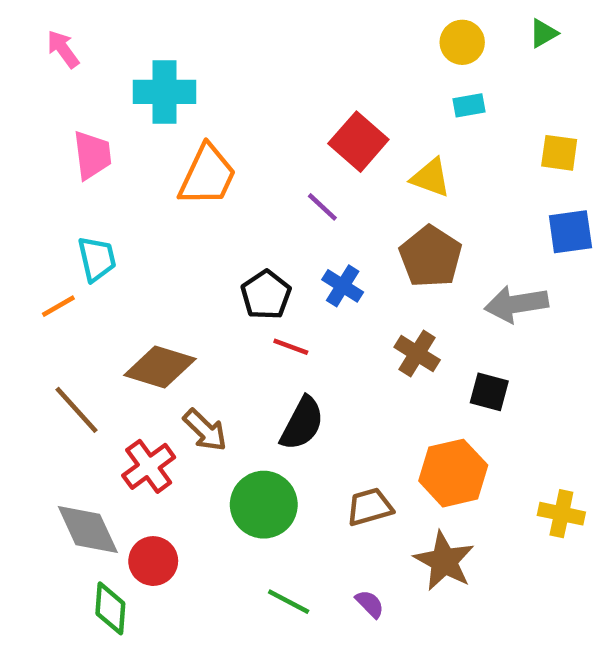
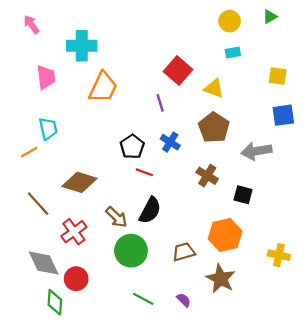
purple line: (322, 207) -> (160, 103), turned 30
brown arrow: (205, 430) -> (116, 217), moved

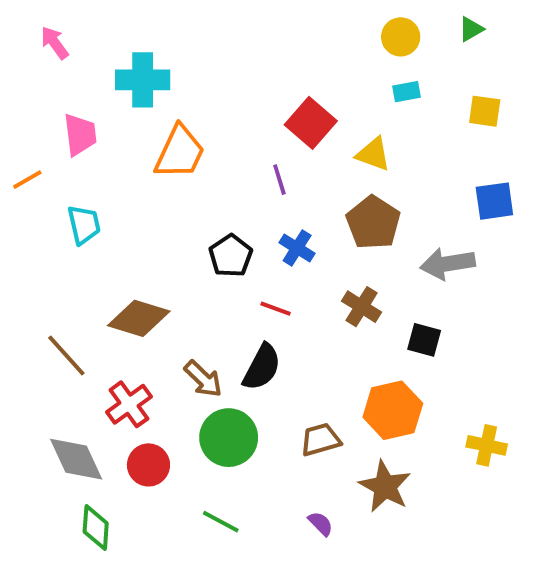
yellow square: (278, 76) -> (485, 111), moved
orange line: (29, 152) -> (27, 180), moved
red line: (144, 172) -> (276, 309), moved
red circle: (76, 279) -> (148, 465), moved
green line: (143, 299) -> (221, 522), moved

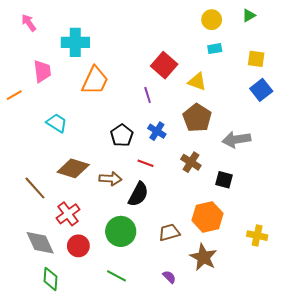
blue square: (494, 201) -> (261, 90), moved, turned -30
cyan trapezoid: (84, 225) -> (57, 123), moved, turned -45
brown arrow: (203, 379) -> (110, 179), moved, turned -40

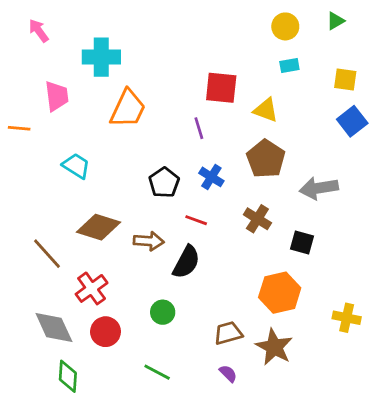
red square: (164, 65) -> (221, 88), turned -35
orange line: (14, 95) -> (19, 128), turned 35
green circle: (121, 231) -> (163, 312), size x0.6
brown trapezoid: (169, 232) -> (228, 333), moved

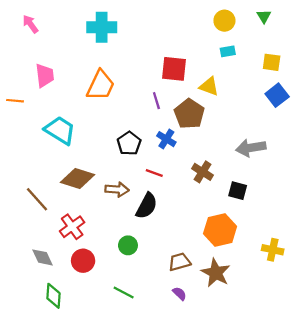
green triangle: (335, 21) -> (264, 16), turned -32
cyan cross: (101, 57) -> (102, 27), moved
brown pentagon: (266, 159) -> (189, 114), moved
cyan trapezoid: (76, 166) -> (60, 130), size x1.4
gray diamond: (54, 327) -> (42, 257), size x0.7

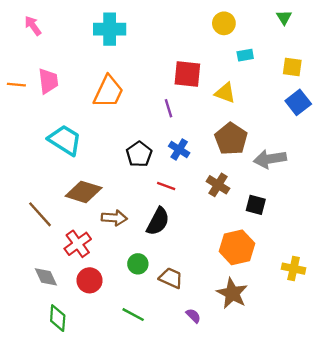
yellow circle: (224, 21) -> (224, 23), moved
orange line: (15, 101) -> (16, 85), moved
brown pentagon: (189, 114) -> (231, 139), moved
brown arrow: (117, 189) -> (114, 218), moved
brown trapezoid: (180, 262) -> (171, 278), moved, turned 40

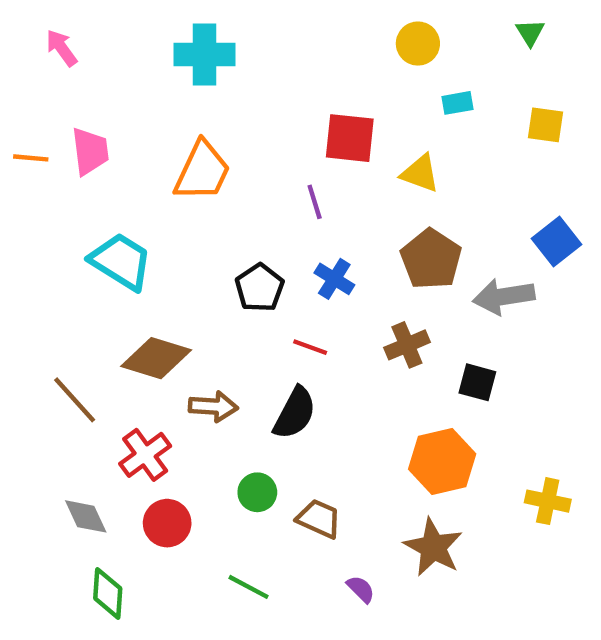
blue square: (298, 102) -> (557, 242), moved
brown cross: (218, 185) -> (407, 345), turned 35

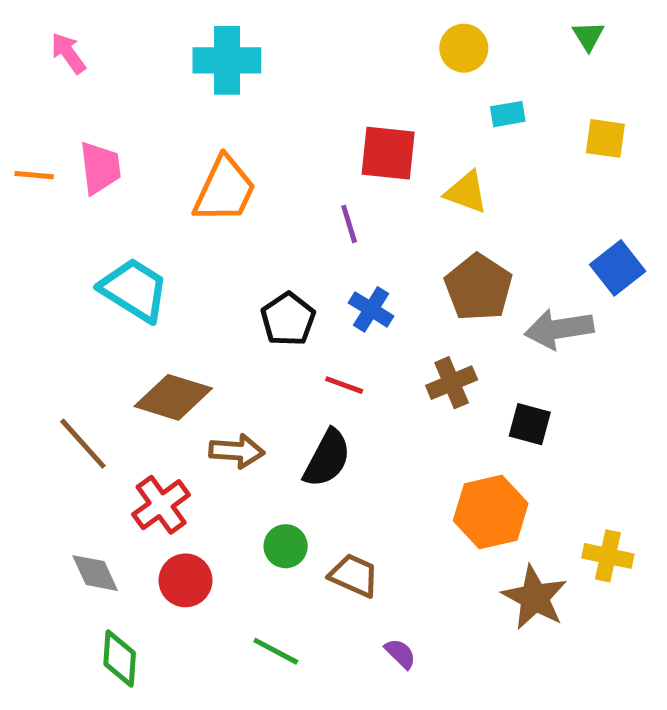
brown star: (433, 547) -> (535, 597), moved

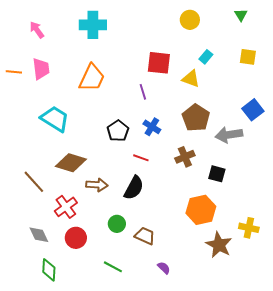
pink arrow: (68, 53) -> (37, 30), moved
cyan rectangle: (508, 114) -> (206, 57), moved, turned -40

